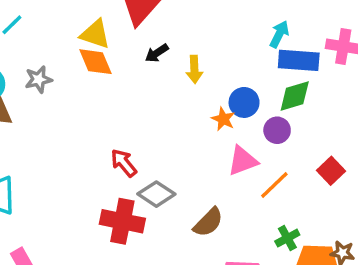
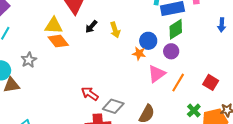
red square: (331, 171) -> (211, 82), moved

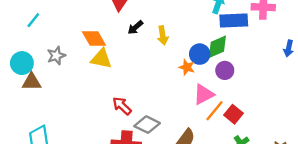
yellow triangle: (54, 26) -> (101, 59), moved
green diamond: (176, 29) -> (217, 47), moved
red square: (211, 82) -> (234, 114), moved
orange line: (178, 83) -> (215, 111), moved

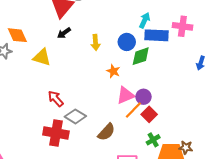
black arrow: (135, 27) -> (64, 33), moved
orange diamond: (94, 39) -> (17, 35), moved
blue circle: (200, 54) -> (127, 42), moved
purple circle: (225, 70) -> (144, 97), moved

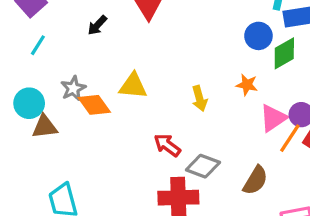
black arrow: (64, 33) -> (97, 25), moved
orange diamond: (17, 35) -> (94, 105), moved
yellow arrow: (95, 42) -> (200, 98), moved

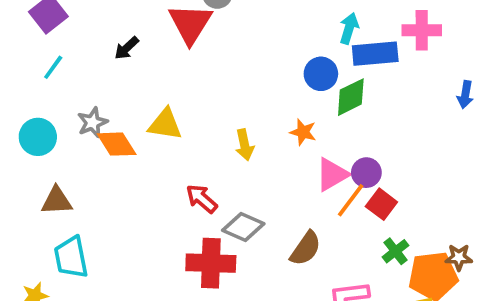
brown triangle: (45, 127) -> (57, 201), moved

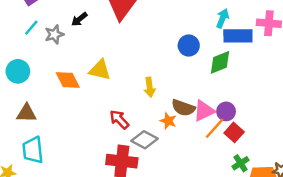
blue circle: (321, 74) -> (189, 46), moved
gray star: (92, 122) -> (54, 34), moved
orange star: (303, 132) -> (168, 121), moved
brown semicircle: (306, 248) -> (183, 108), moved, turned 70

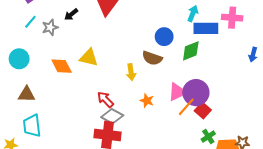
brown semicircle: (183, 108) -> (152, 58), moved
purple circle: (226, 111) -> (196, 93), size x1.6
gray diamond: (144, 140) -> (112, 116), moved

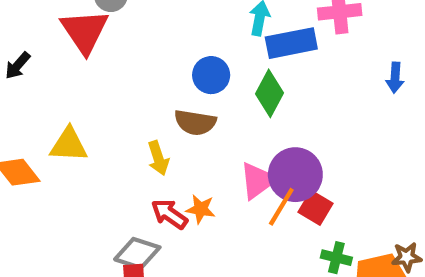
green diamond: (191, 51) -> (270, 93), turned -30
red arrow: (105, 100) -> (169, 214), moved
green cross: (208, 137) -> (336, 258), turned -32

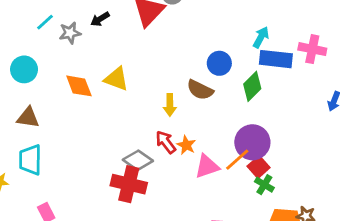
pink triangle: (258, 181) -> (207, 166), moved
green cross: (336, 258) -> (264, 185), moved

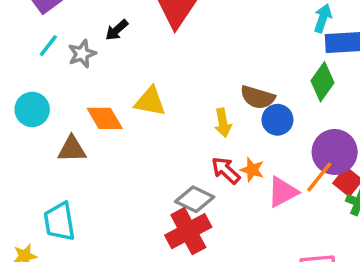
blue circle: (219, 63) -> (277, 120), moved
brown triangle: (28, 118) -> (72, 149), moved
red cross: (129, 184) -> (188, 231), turned -32

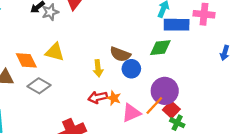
gray star: (82, 54) -> (50, 12), moved
green diamond: (322, 82) -> (160, 48), turned 45
red arrow: (226, 170) -> (98, 97), turned -60
gray diamond: (195, 199) -> (39, 86), moved

